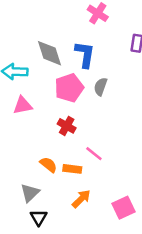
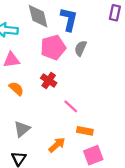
orange semicircle: (48, 165) -> (16, 89), moved
orange rectangle: (72, 169) -> (85, 131), moved
gray triangle: (30, 193) -> (22, 129), moved

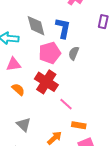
red cross: (49, 80) -> (46, 82), size x1.6
gray triangle: (22, 129) -> (24, 125), turned -35

